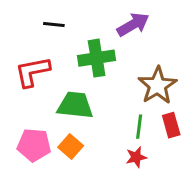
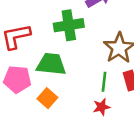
pink pentagon: (34, 145) -> (17, 79), moved

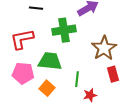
green line: (104, 82) -> (77, 79), moved

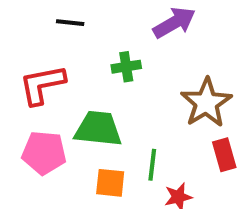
green cross: (64, 30) -> (126, 67), size x0.6
orange square: (47, 88) -> (110, 183), moved, turned -35

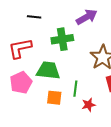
green cross: (126, 67) -> (62, 39), size x1.5
pink pentagon: (44, 153) -> (21, 83), turned -30

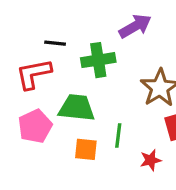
black line: (34, 17) -> (55, 43), moved
red star: (89, 105) -> (151, 160), moved

